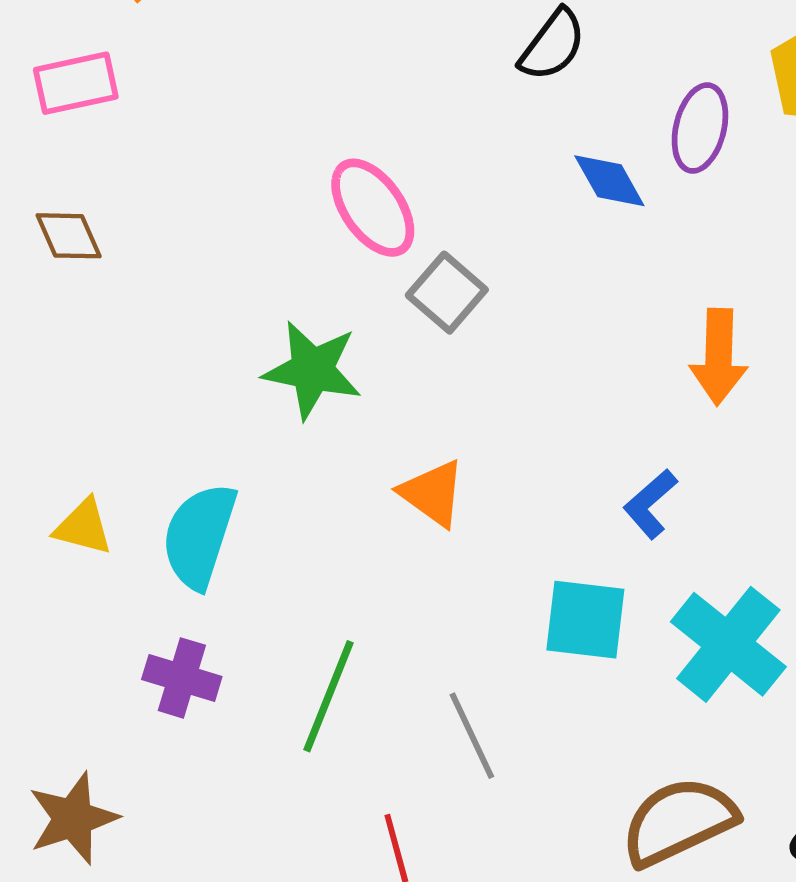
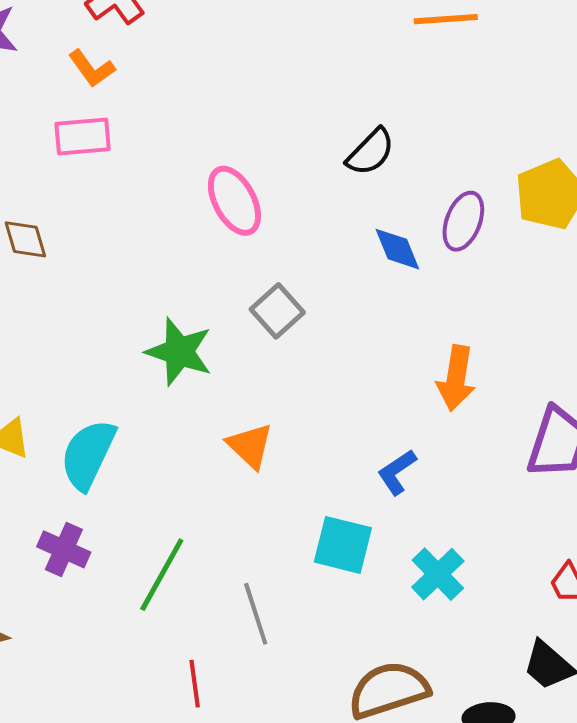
pink rectangle: (76, 83) -> (83, 137), moved
pink ellipse: (373, 208) -> (234, 201), moved
cyan cross: (728, 644) -> (438, 574), size x0.7

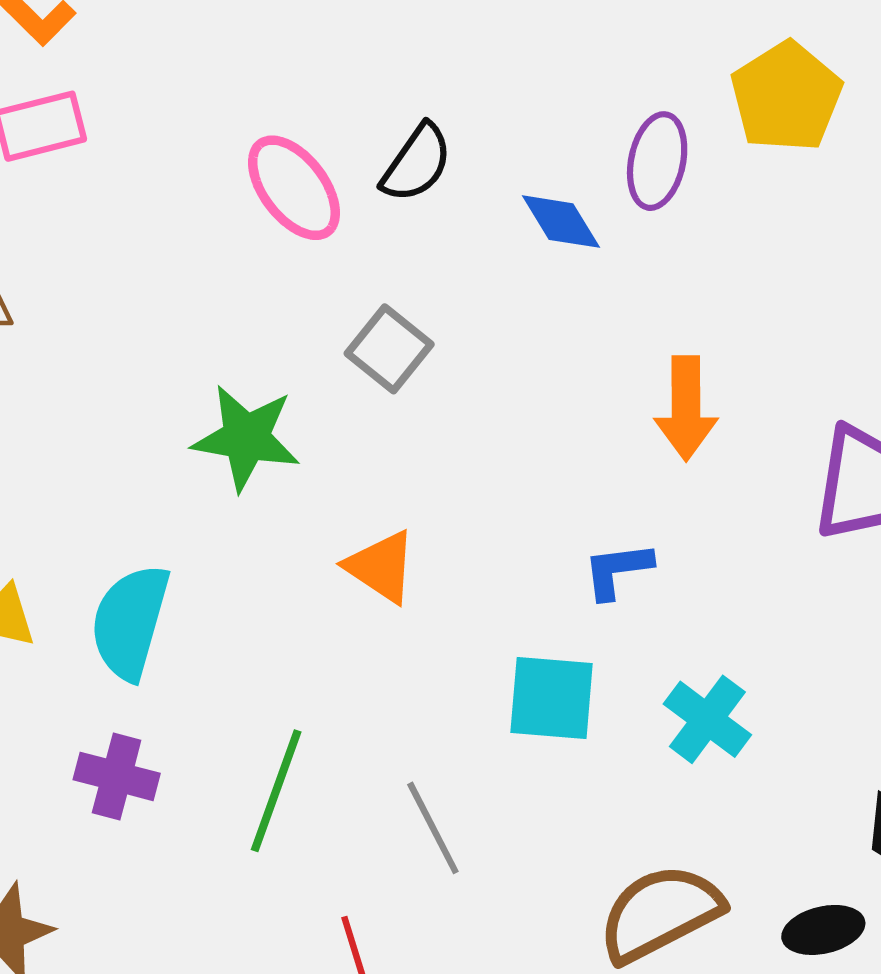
black semicircle: (371, 152) -> (417, 163), moved
blue L-shape: (397, 472) -> (617, 570), turned 36

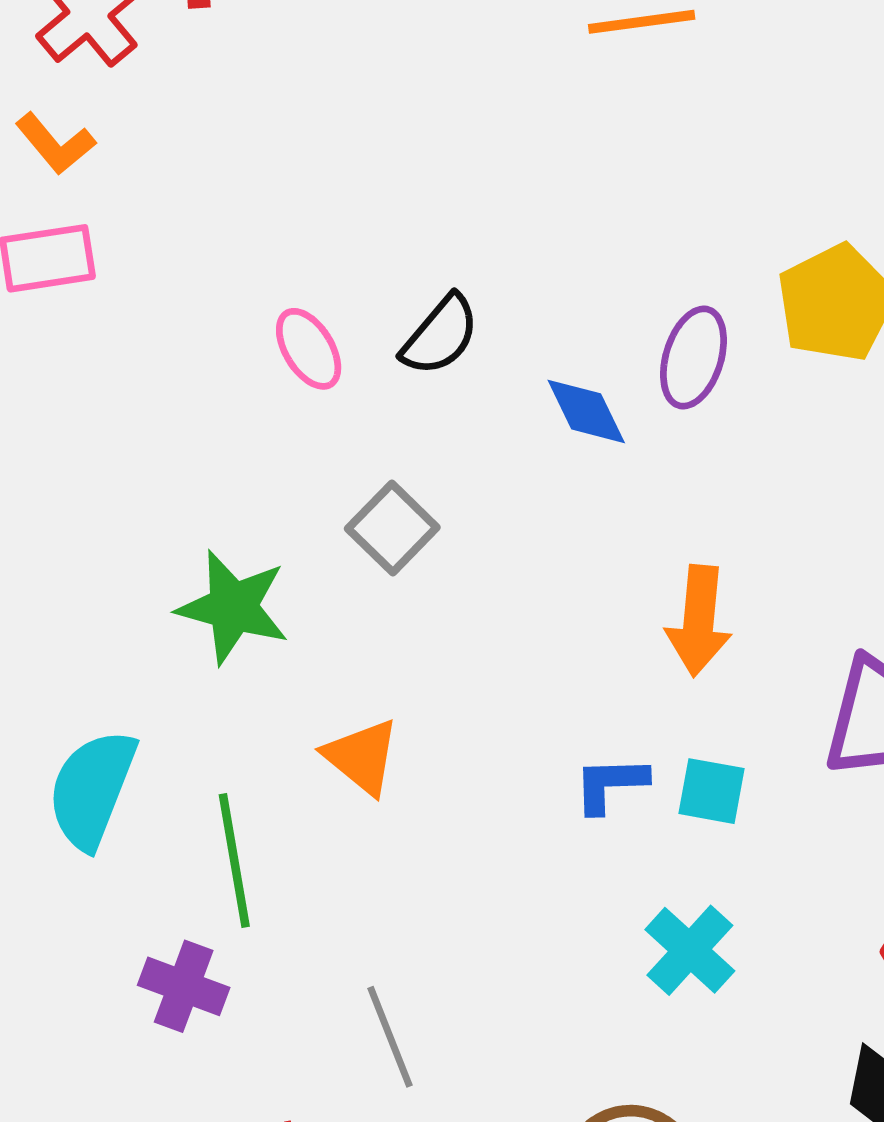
pink ellipse: (294, 188) -> (309, 349), size x0.7
cyan square: (552, 698) -> (711, 791), moved, size x0.7
purple cross: (117, 776) -> (184, 986), moved
green line: (276, 791) -> (234, 861), moved, turned -35

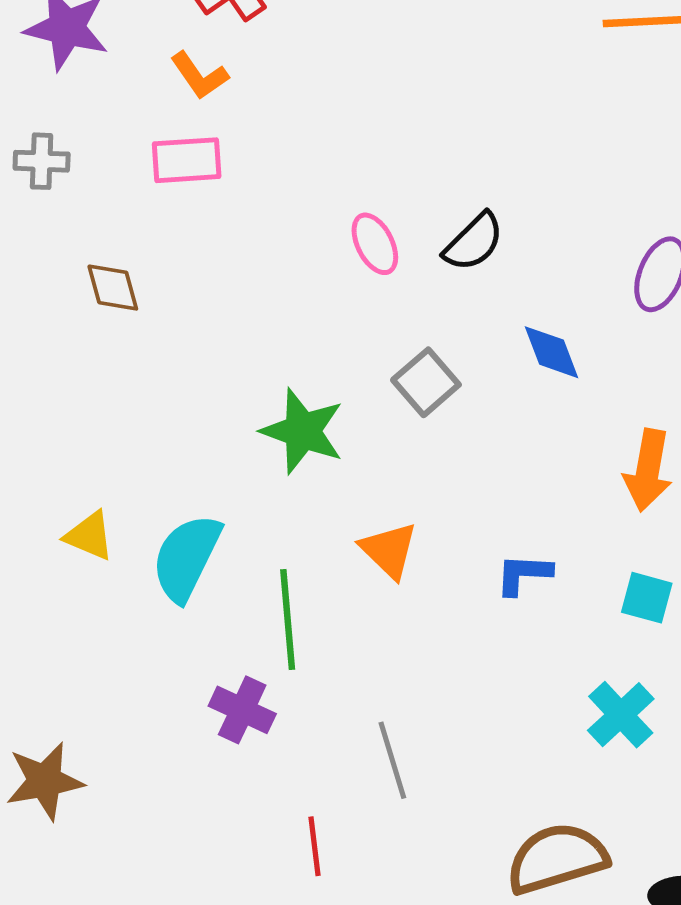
blue diamond: (586, 411) -> (551, 352), moved
blue L-shape: (610, 784) -> (523, 574), moved

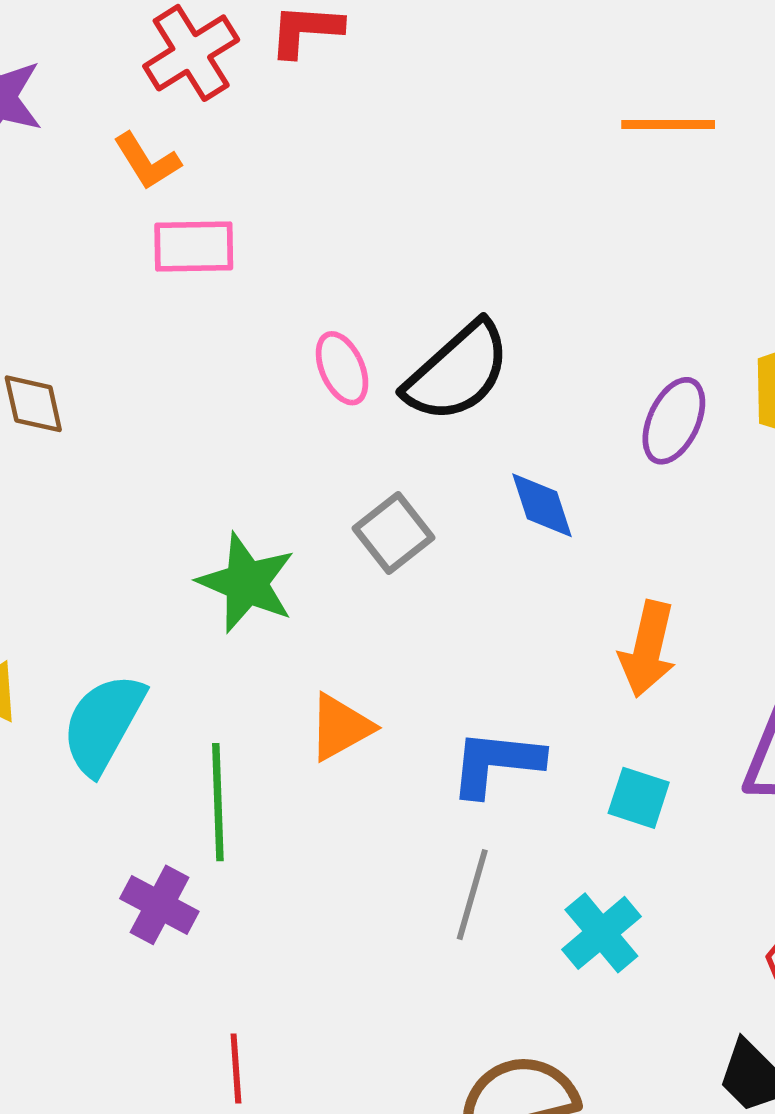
pink rectangle: (187, 160) -> (194, 247), moved
black semicircle: (474, 242) -> (458, 372), size x1.5
orange triangle: (389, 550) -> (340, 727), turned 44
blue L-shape: (523, 574) -> (496, 763), size x1.4
gray line: (392, 760) -> (472, 895), moved, turned 30

